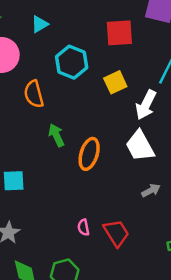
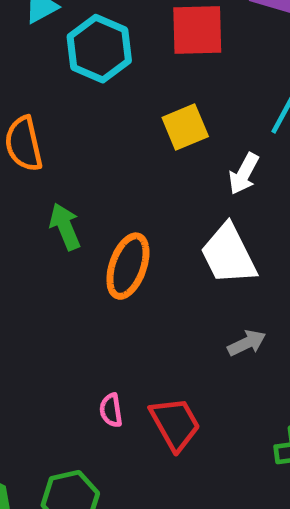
cyan hexagon: (72, 62) -> (99, 49), moved
white arrow: (146, 105) -> (244, 174), size x0.7

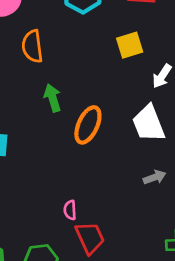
red trapezoid: (175, 424) -> (90, 238), moved

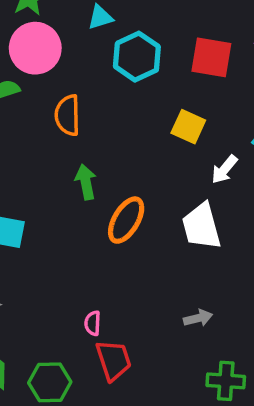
yellow square: (130, 45) -> (188, 127), turned 36
gray arrow: (155, 177) -> (198, 318), moved

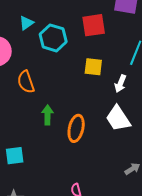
green arrow: (86, 182) -> (48, 115), turned 30

